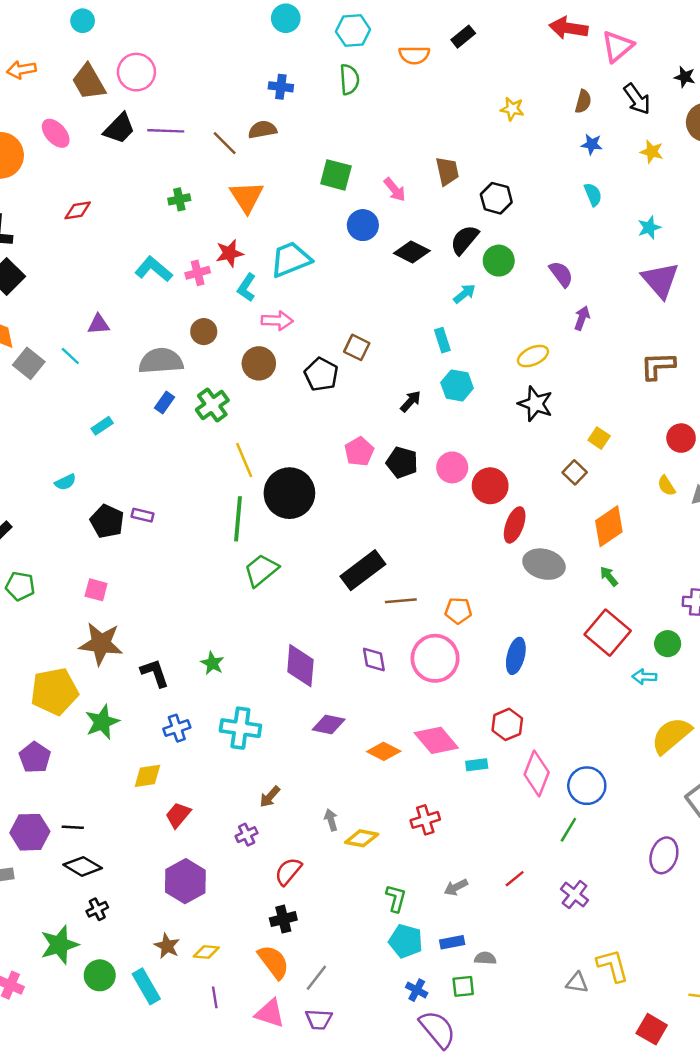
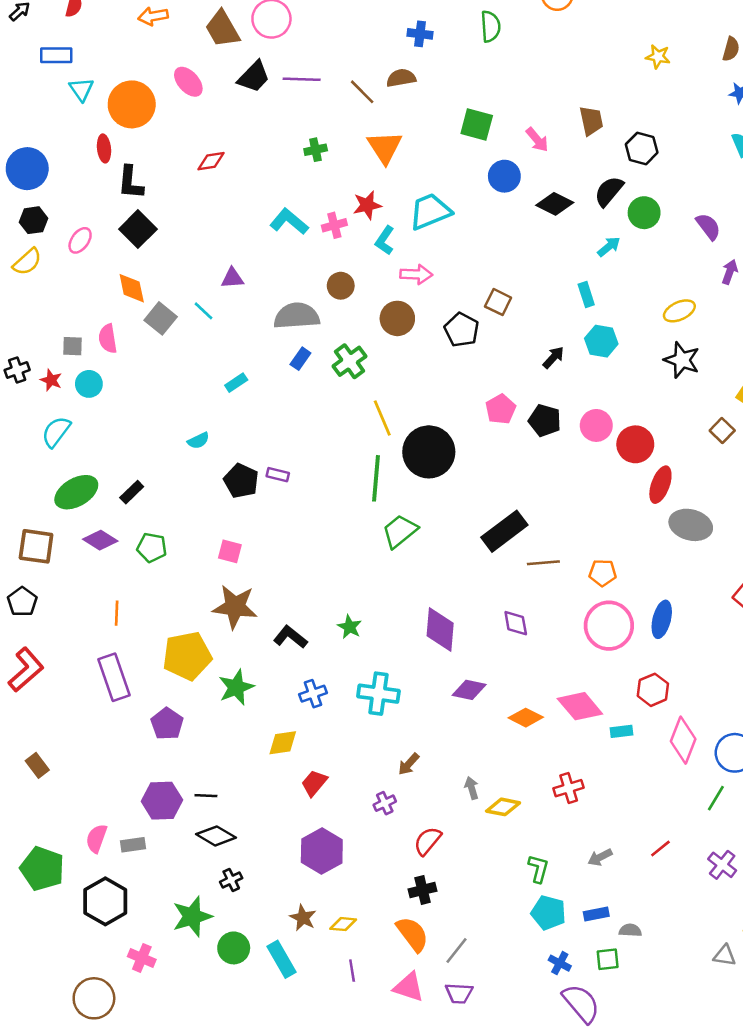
pink circle: (435, 658) -> (609, 626), moved
black L-shape: (155, 673) -> (290, 637), turned -32

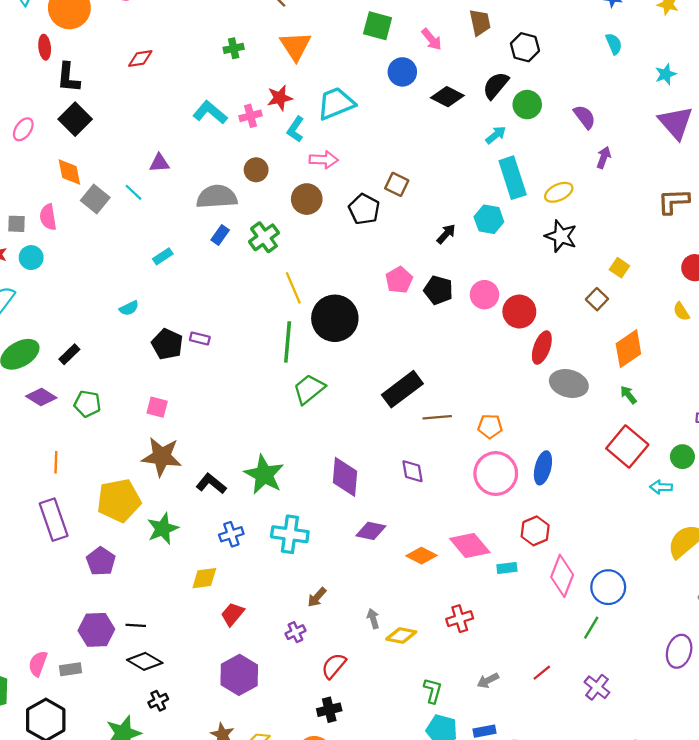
cyan rectangle: (586, 295) -> (513, 178), moved, size x1.8
green star: (350, 627) -> (264, 475), size x1.8

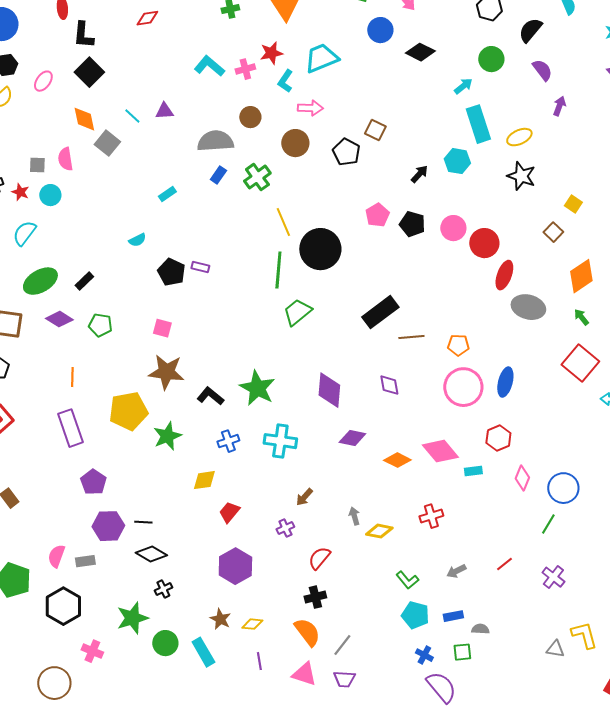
black semicircle: (496, 85) -> (530, 30), moved
cyan line: (133, 192) -> (132, 116), moved
purple pentagon: (101, 561) -> (93, 482), moved
pink diamond: (562, 576) -> (522, 478), size x0.7
green L-shape: (433, 691) -> (407, 580), turned 125

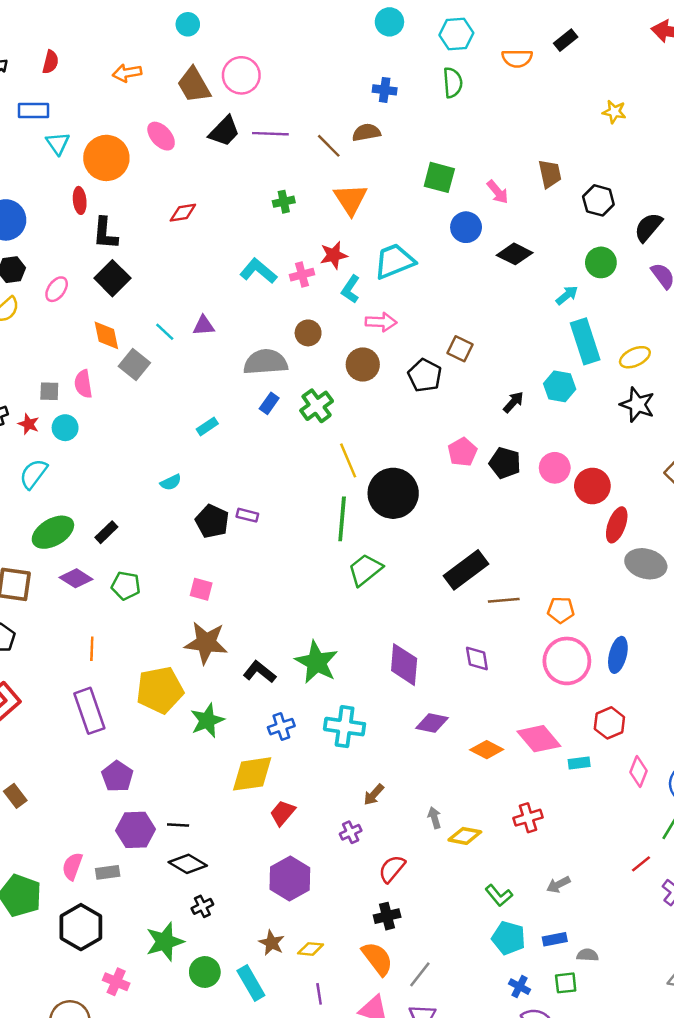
yellow diamond: (204, 480) -> (252, 774), size x1.5
red line: (504, 564) -> (641, 864), moved

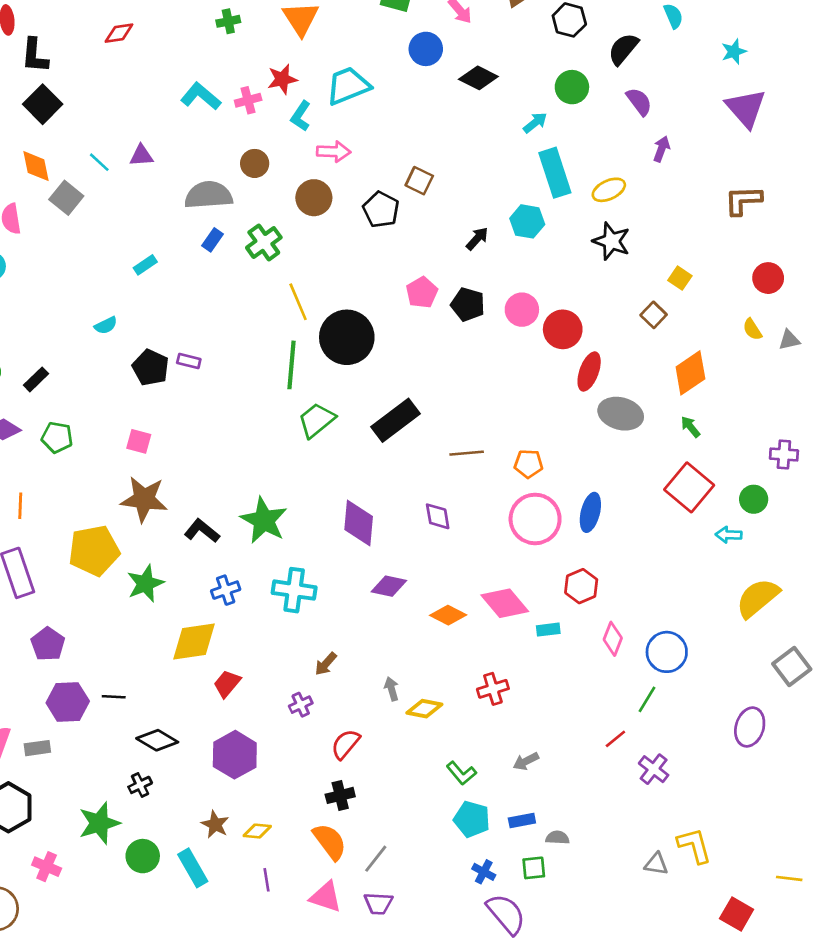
black rectangle: (466, 570) -> (396, 420), moved
black diamond: (188, 864) -> (157, 740), moved

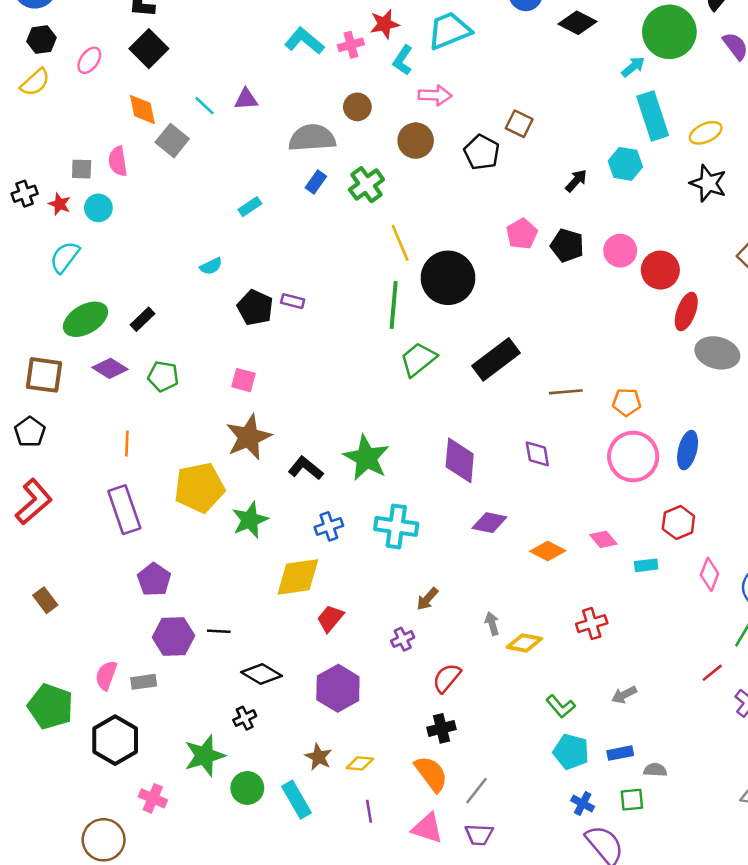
green circle: (572, 87) -> (669, 32), size x1.6
brown star: (144, 499) -> (249, 437), turned -30
pink diamond: (505, 603) -> (603, 539), size x0.6

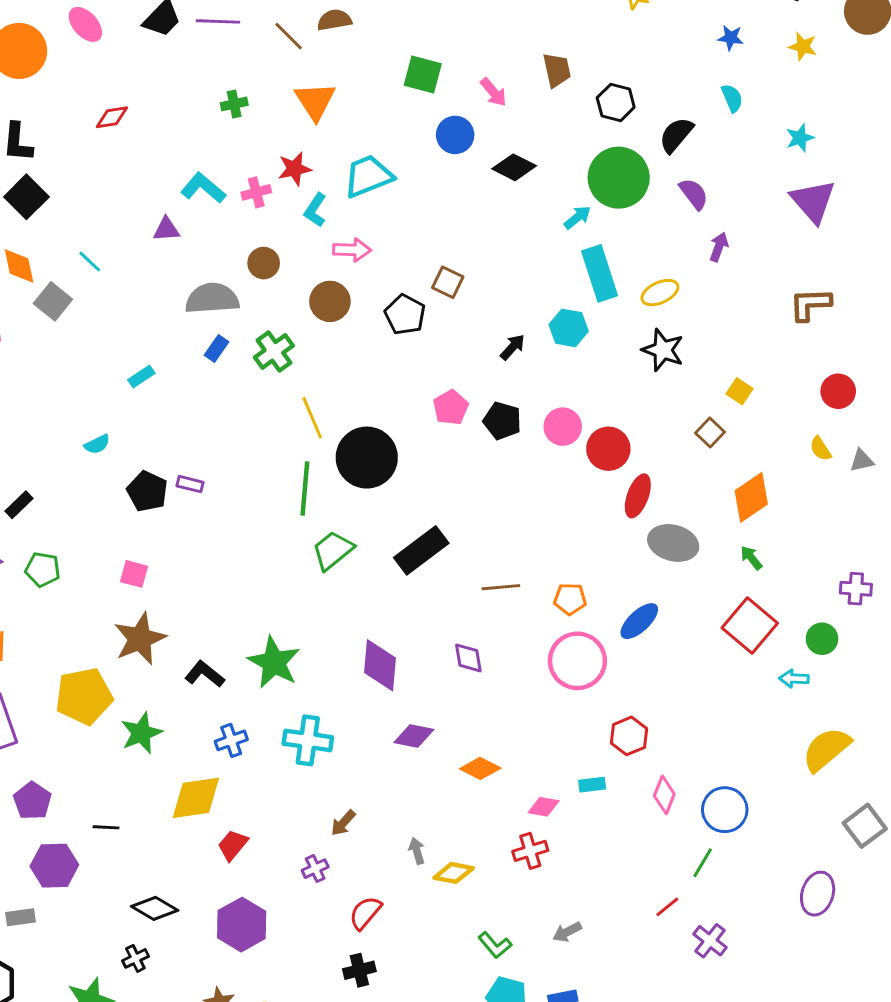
purple triangle: (246, 99) -> (166, 229), moved
blue ellipse: (688, 450) -> (639, 621), moved, turned 33
pink diamond: (603, 539) -> (544, 807), moved, turned -40
black line: (219, 631) -> (106, 827), moved

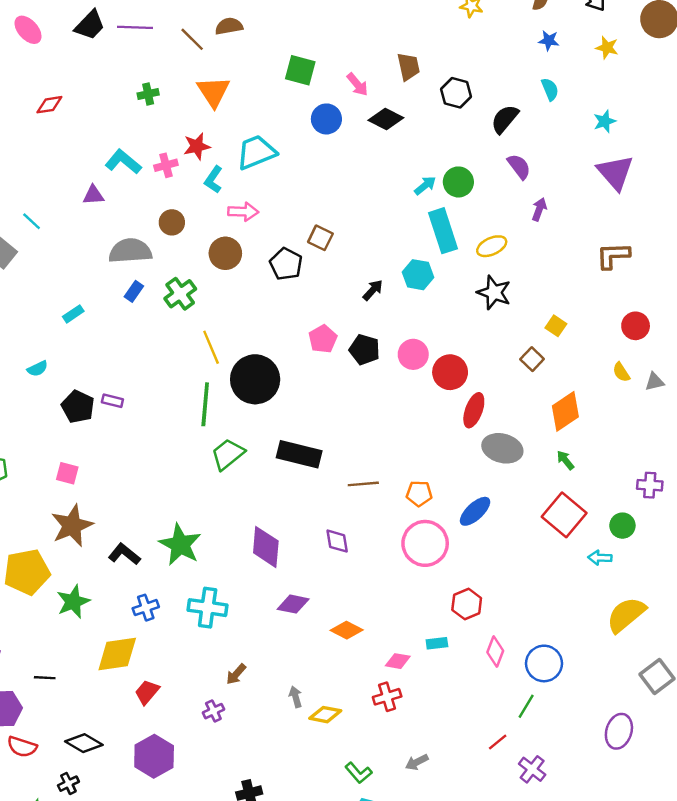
black diamond: (514, 167) -> (386, 119), moved
green circle: (619, 178) -> (458, 182), moved, size x0.6
black rectangle: (421, 550) -> (299, 454), turned 51
red semicircle: (365, 913) -> (22, 747), moved, turned -112

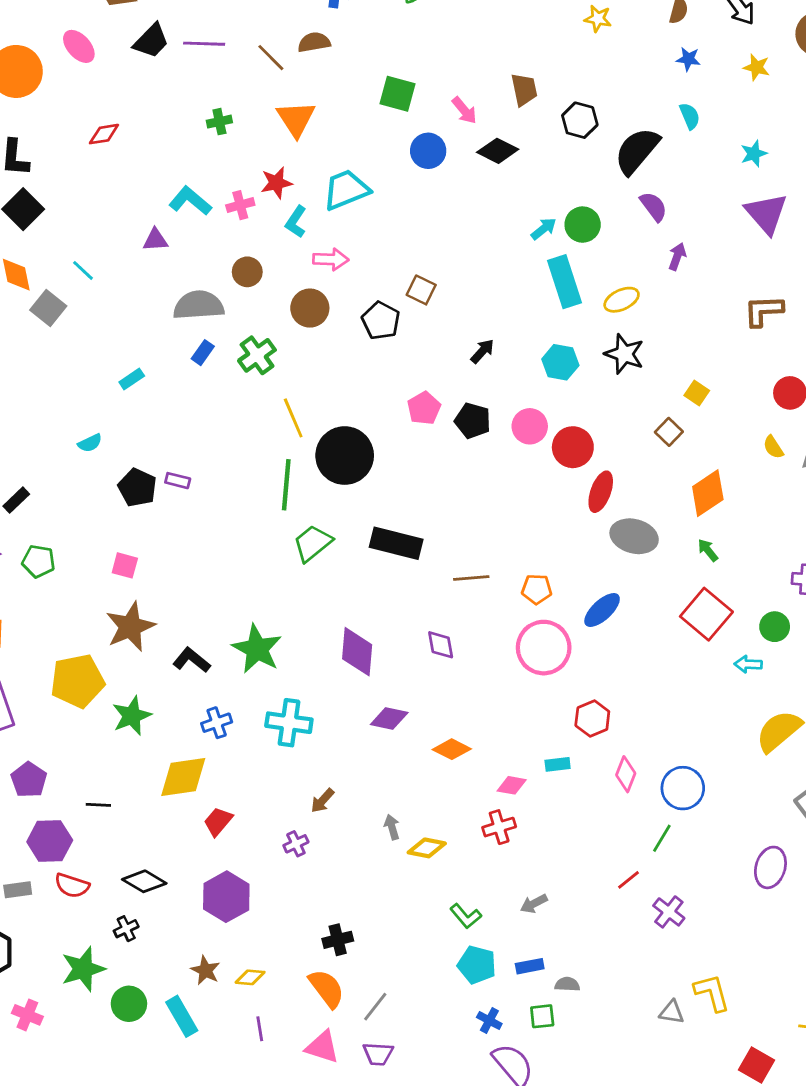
black semicircle: (505, 119) -> (637, 151), size x1.4
cyan hexagon: (418, 275) -> (560, 362), moved

